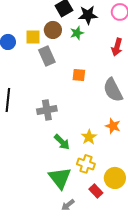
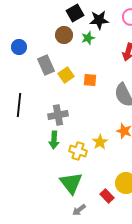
yellow square: (33, 37) -> (66, 75), moved, turned -35
gray rectangle: (47, 56) -> (46, 65), moved
green arrow: (62, 142) -> (54, 140), moved, turned 48
yellow cross: (86, 164) -> (78, 151), moved

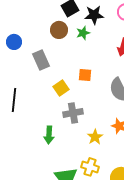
yellow square: (66, 75) -> (61, 88), moved
gray cross: (58, 115) -> (73, 113), moved
yellow cross: (78, 151) -> (90, 167), moved

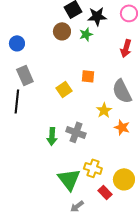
gray rectangle: (41, 60) -> (25, 75), moved
gray cross: (73, 113) -> (76, 132), moved, turned 30
yellow star: (95, 137) -> (104, 110), moved

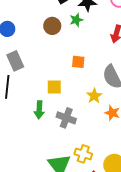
brown circle: (62, 31) -> (52, 26), moved
yellow square: (64, 89) -> (54, 87), moved, turned 35
green arrow: (52, 136) -> (39, 110), moved

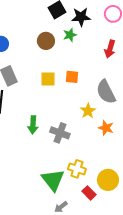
yellow square: (54, 87) -> (48, 79), moved

